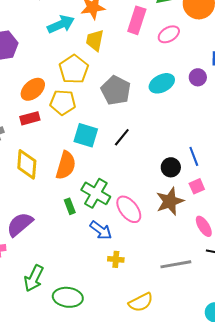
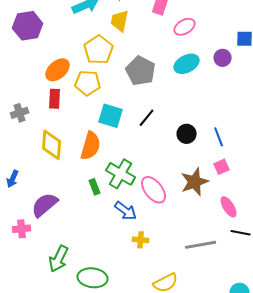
pink ellipse: (169, 34) -> (185, 27), moved
red rectangle: (30, 118) -> (55, 99), turned -72
black circle: (171, 167) -> (187, 134), moved

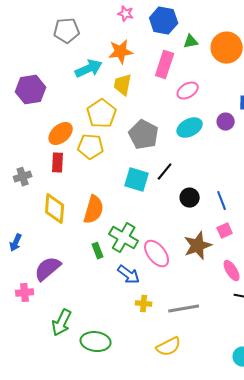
cyan square: (111, 116) -> (137, 180), moved
black line: (147, 118) -> (165, 172), moved
gray line: (201, 245) -> (184, 309), moved

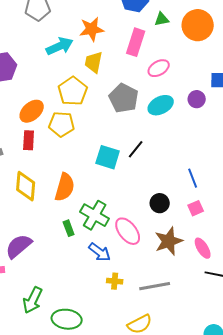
gray pentagon: (144, 135) -> (124, 98), moved
black circle: (190, 198) -> (160, 203), moved
brown star: (198, 246) -> (169, 241), moved

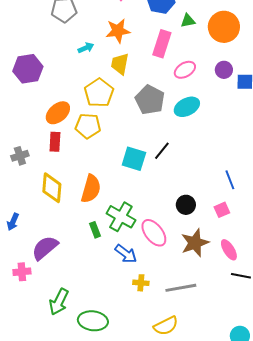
cyan arrow: (60, 46) -> (86, 48), size x0.6
purple circle: (197, 99) -> (224, 70), moved
blue line: (193, 178) -> (230, 180), moved

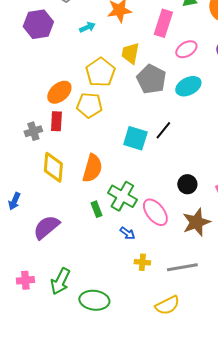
yellow trapezoid: (120, 64) -> (130, 53), moved
purple hexagon: (28, 69) -> (38, 24), moved
gray cross: (20, 156) -> (33, 131), moved
blue arrow: (126, 254) -> (127, 233), size x0.7
pink cross: (22, 272) -> (25, 280), moved

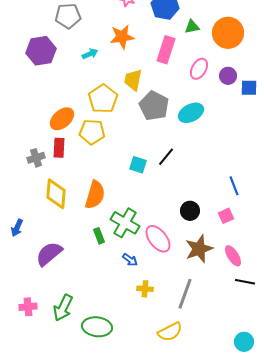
pink ellipse: (186, 49) -> (199, 69), moved, turned -30
cyan square: (135, 138) -> (138, 165), size x0.7
gray line: (182, 267) -> (185, 294), turned -60

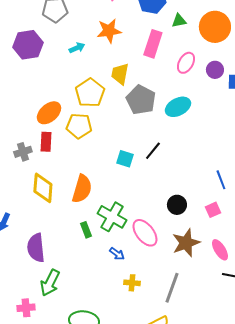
purple semicircle: (49, 254) -> (36, 248), turned -56
pink cross: (28, 307) -> (26, 308), moved
green arrow: (63, 308) -> (50, 283), moved

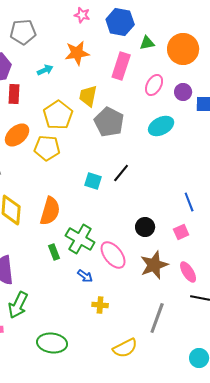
cyan ellipse: (178, 107) -> (161, 126), moved
red rectangle: (46, 142) -> (14, 94), moved
gray line: (172, 288) -> (157, 318), moved

